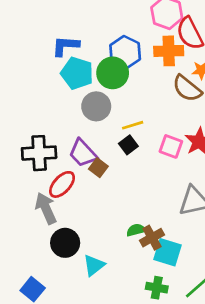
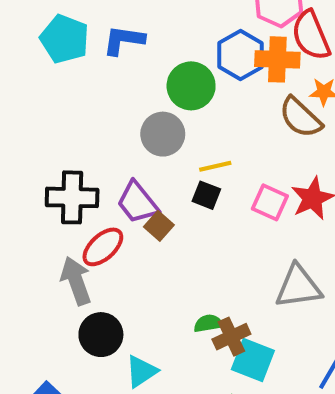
blue hexagon: (125, 52) -> (241, 55), moved
cyan pentagon: (77, 73) -> (65, 39), moved
black square: (128, 145) -> (206, 195), turned -36

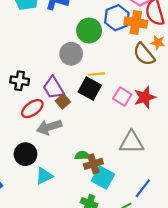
black square: (206, 195) -> (90, 89), size x1.5
black cross: (72, 197) -> (20, 81), size x0.7
gray arrow: (76, 281) -> (49, 127), moved, turned -95

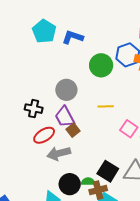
gray circle: (71, 54) -> (66, 90), moved
black square: (90, 89) -> (108, 171), moved
black circle: (25, 154) -> (70, 184), moved

